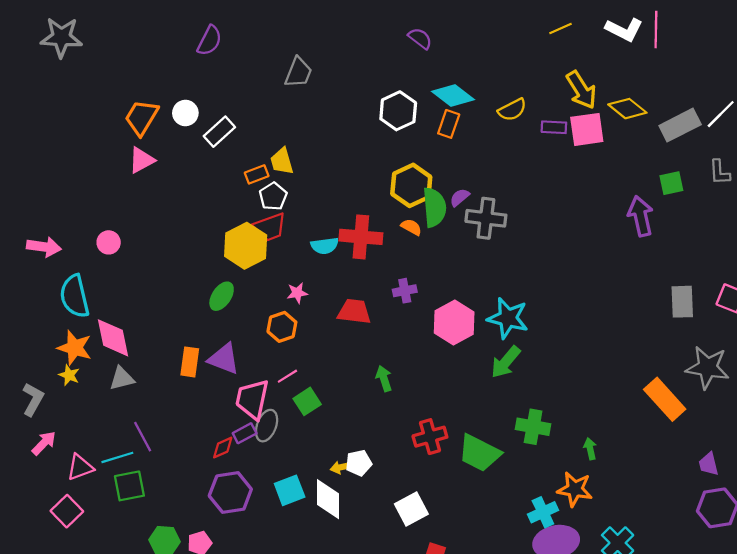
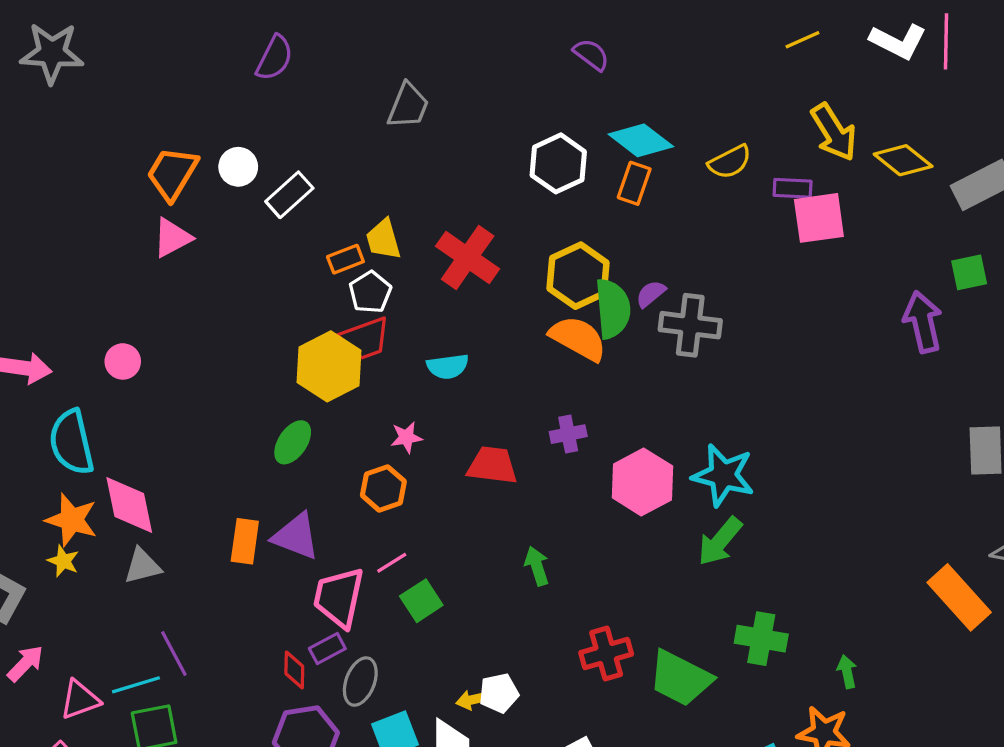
pink square: (587, 129) -> (819, 218), moved
orange semicircle: (411, 227) -> (578, 338), size x1.8
red cross: (361, 237) -> (468, 258), moved, turned 30
gray ellipse: (267, 426) -> (360, 682), moved
red diamond: (223, 448) -> (294, 670), turned -65

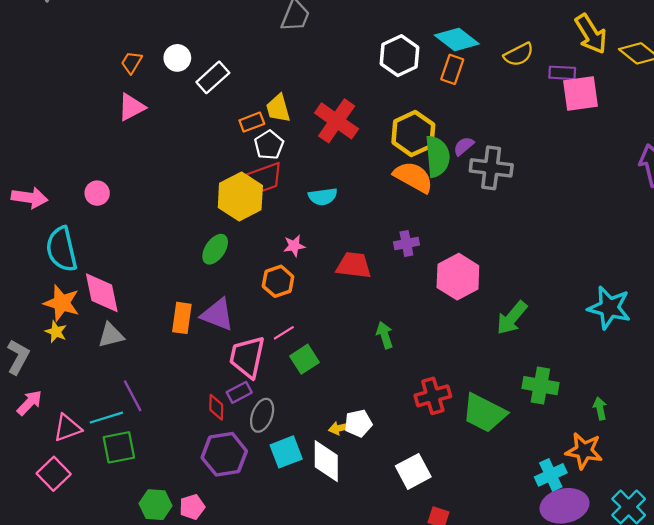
orange trapezoid: (172, 173) -> (131, 62), size x0.6
cyan star: (723, 475) -> (609, 308), moved

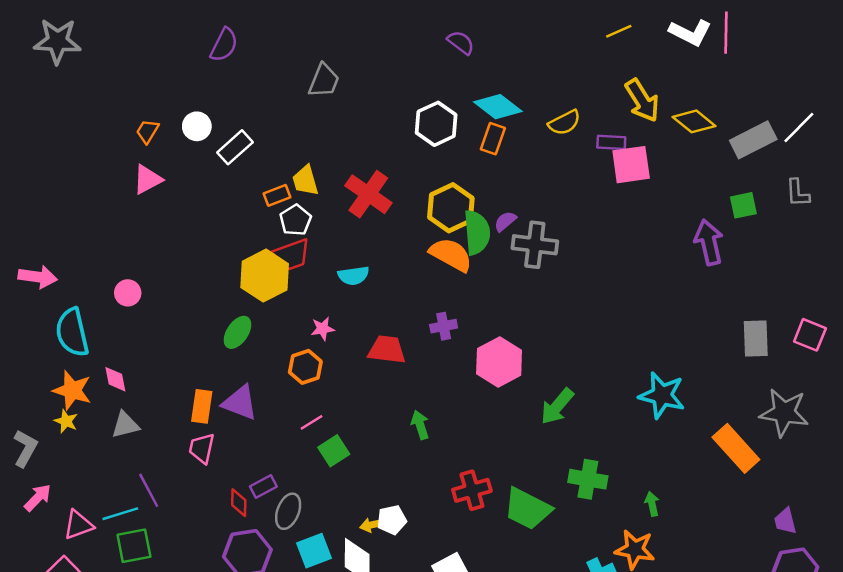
pink circle: (97, 193) -> (128, 293), moved
pink diamond: (102, 293) -> (115, 379), size x0.6
pink trapezoid: (247, 357) -> (202, 448), moved, size x0.7

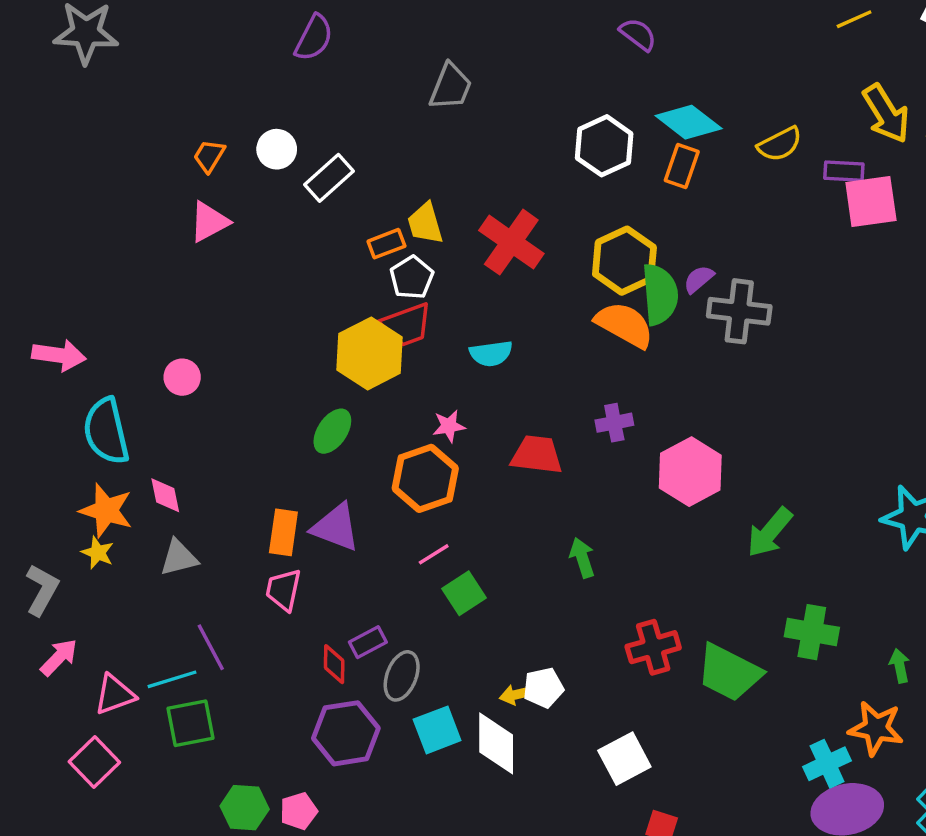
orange hexagon: (305, 367) -> (425, 478), size x1.4

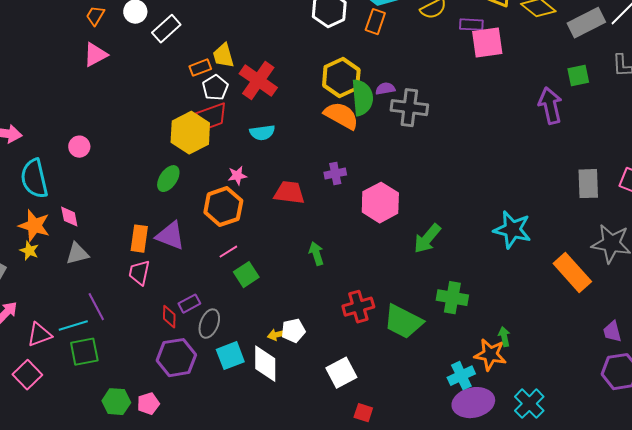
red cross: (511, 242) -> (258, 81), moved
purple semicircle: (699, 279) -> (385, 89), turned 30
green arrow: (900, 666) -> (504, 337), moved

